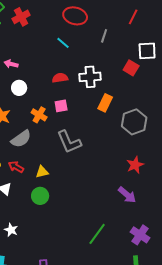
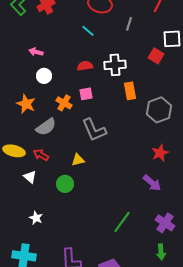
orange rectangle: (105, 103) -> (130, 91), turned -36
yellow triangle: (42, 172) -> (78, 160), moved

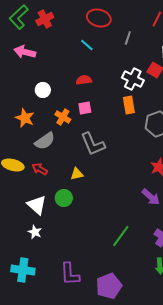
pink arrow: (36, 52) -> (25, 52), moved, size x1.5
white cross: (115, 65) -> (133, 79), moved, turned 30
white triangle: (30, 177) -> (37, 205), moved, size x1.5

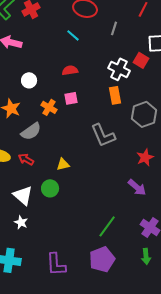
gray L-shape: (93, 144) -> (103, 135), moved
purple pentagon: (109, 286) -> (102, 259), moved

